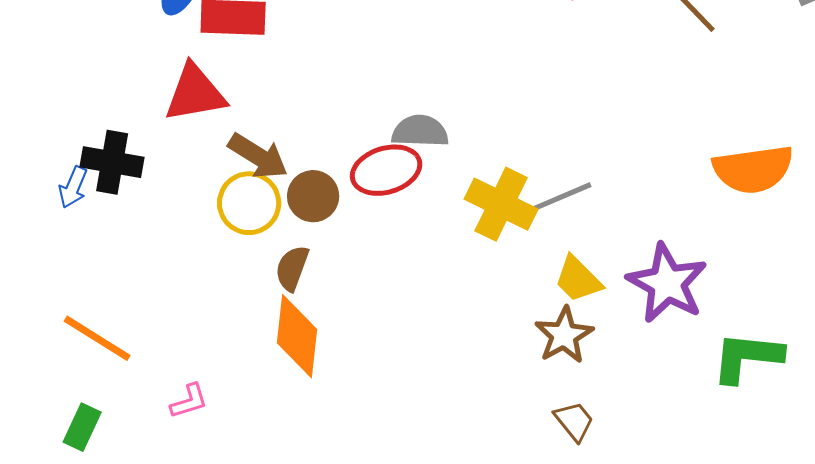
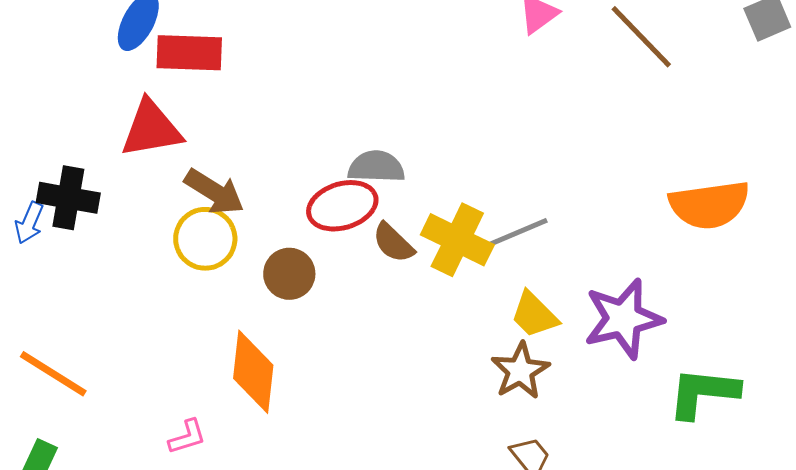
brown circle: (313, 196) -> (289, 274), moved
brown semicircle: (292, 268) -> (393, 243), moved, turned -66
purple star: (667, 283) -> (623, 319), turned 30
pink L-shape: (189, 401) -> (187, 437), moved

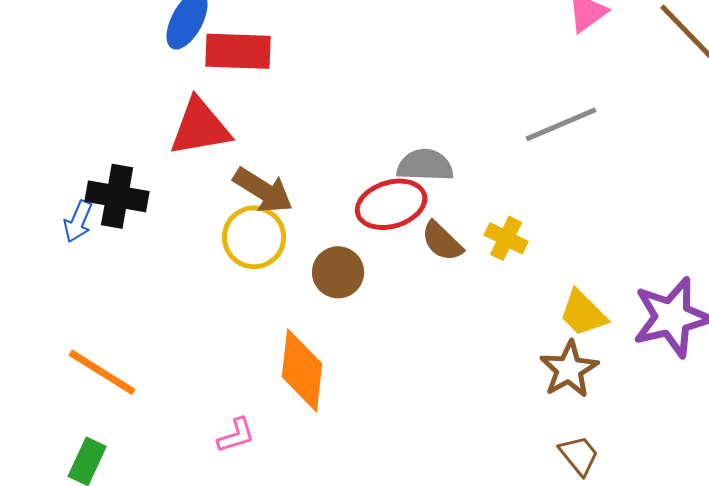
gray line: (512, 235) -> (561, 124), moved
yellow cross: (457, 240) -> (506, 238), size x0.6

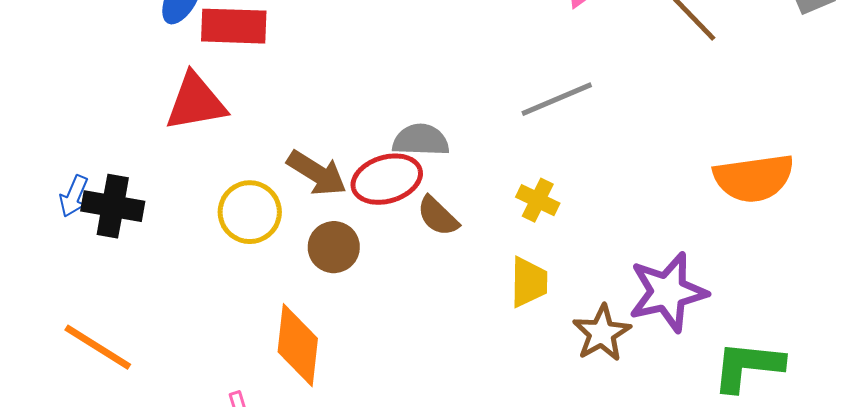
brown arrow: (263, 190) -> (317, 173), moved
black cross: (117, 196) -> (113, 206), moved
yellow cross: (506, 238) -> (538, 200), moved
yellow trapezoid: (583, 313) -> (529, 282), moved, turned -134
brown star: (569, 369) -> (602, 333), moved

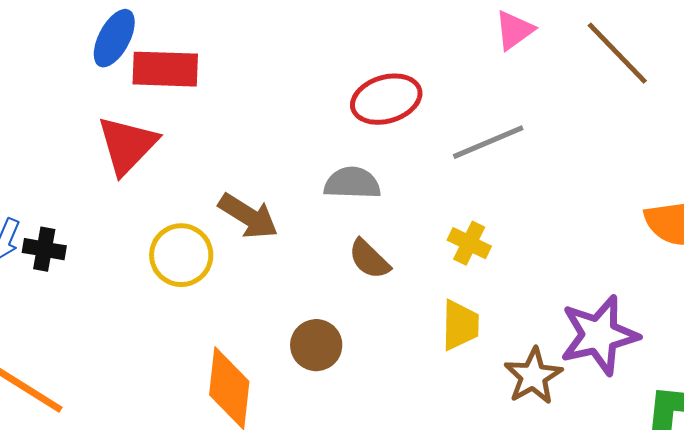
red triangle: (196, 102) -> (127, 145), turned -36
red ellipse: (387, 179) -> (386, 99), moved
black cross: (113, 206) -> (44, 249), size x0.7
brown circle: (334, 247) -> (316, 345), moved

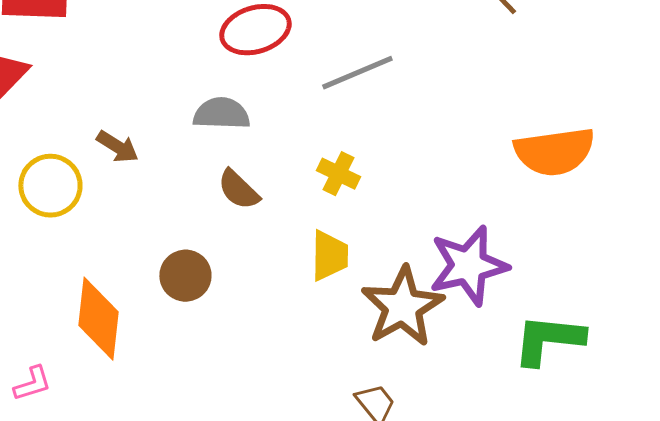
brown arrow: (248, 216) -> (117, 147), size x0.7
brown star: (533, 376) -> (402, 307), size x1.4

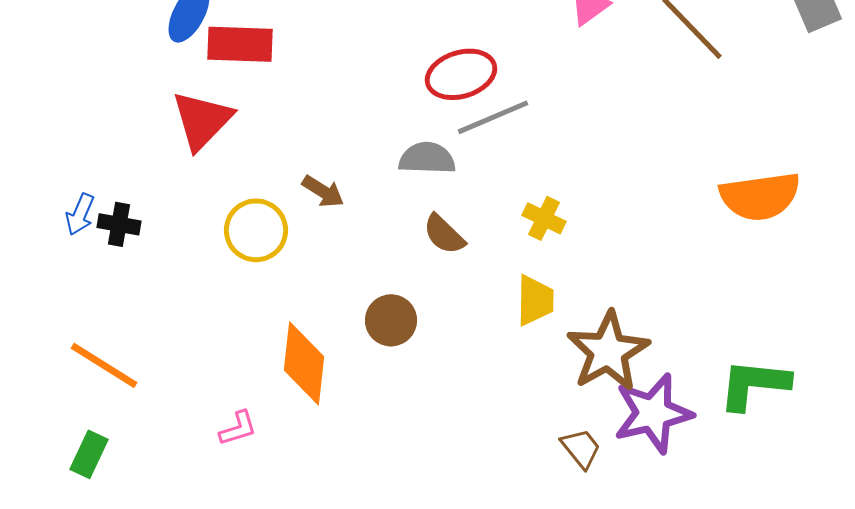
gray line: (357, 73) -> (493, 117), moved
purple star: (468, 266) -> (653, 413), moved

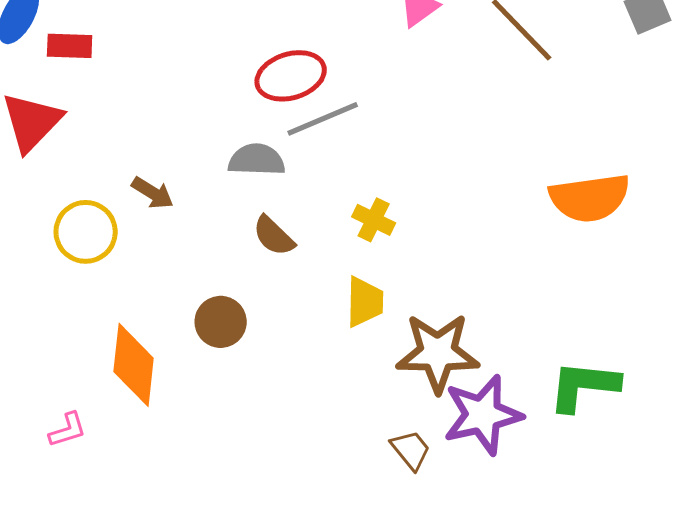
red rectangle: (240, 44) -> (70, 46), size x0.7
brown star: (608, 351) -> (438, 353), turned 30

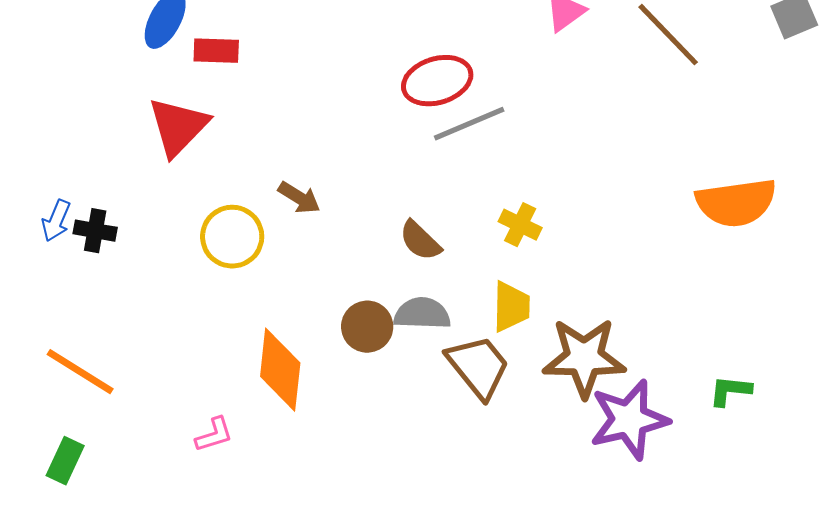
gray semicircle: (257, 160) -> (422, 314), moved
green L-shape: (584, 386) -> (730, 391), size x0.6
brown trapezoid: (411, 450) -> (478, 367), moved, size x1.6

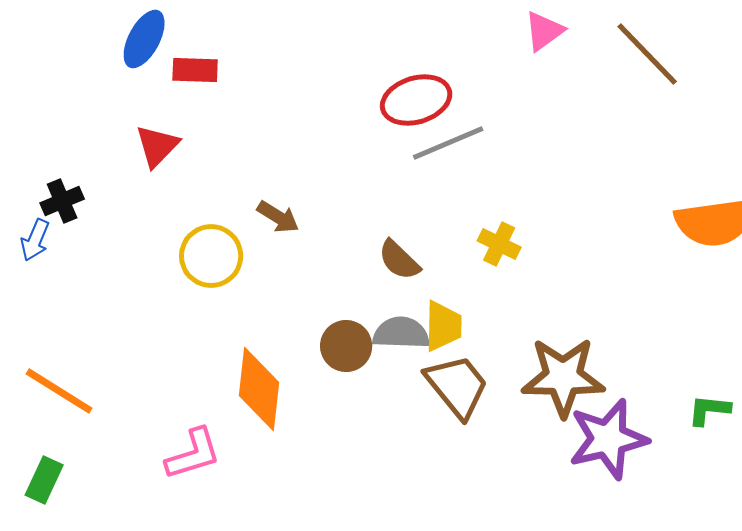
red triangle: (178, 127) -> (157, 146), size x0.7
black cross: (95, 231) -> (62, 201), moved, turned -33
yellow trapezoid: (511, 307) -> (443, 326), moved
pink L-shape: (214, 435) -> (193, 454), size x1.5

